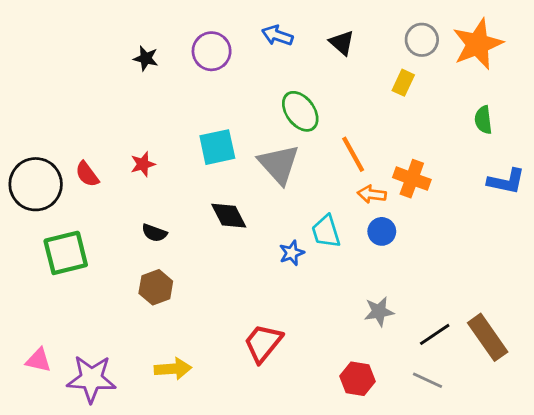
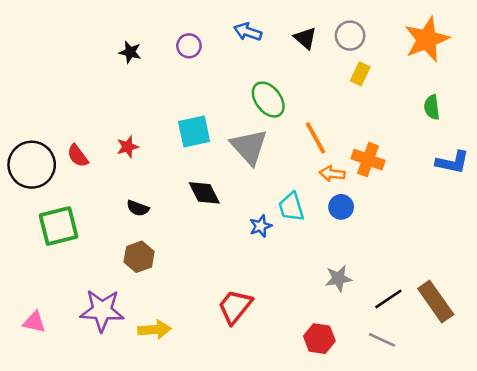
gray circle: (422, 40) -> (350, 36), moved
purple circle: (212, 51) -> (189, 46), size x0.7
purple star: (91, 379) -> (102, 310), moved

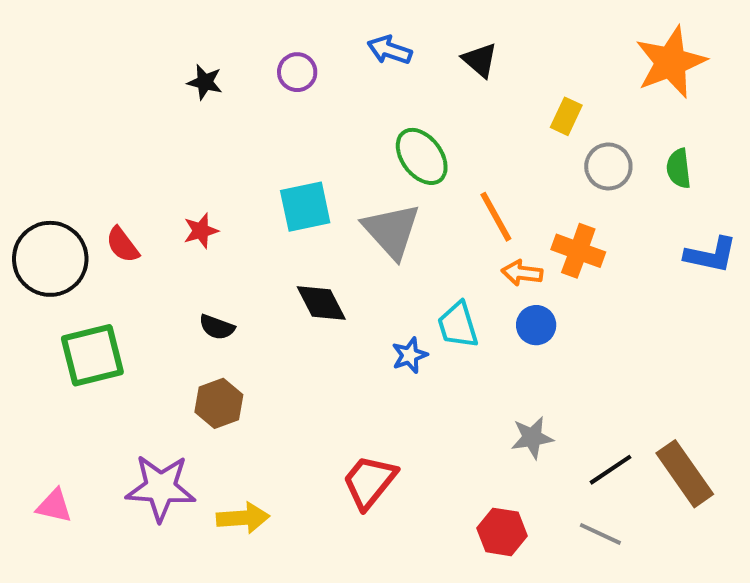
gray circle: (350, 36) -> (608, 166), moved

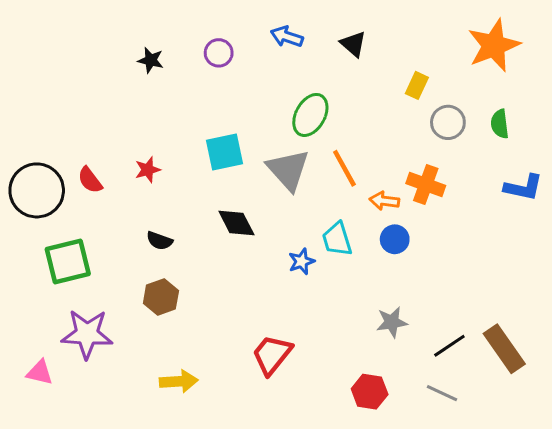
green ellipse: (422, 156) -> (310, 115), turned 66
orange line: (496, 217) -> (344, 168), moved
purple star: (161, 488) -> (87, 334), moved

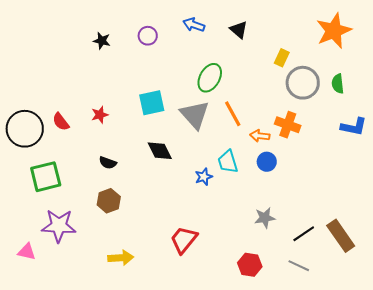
gray circle: (448, 122) -> (303, 83), size x1.4

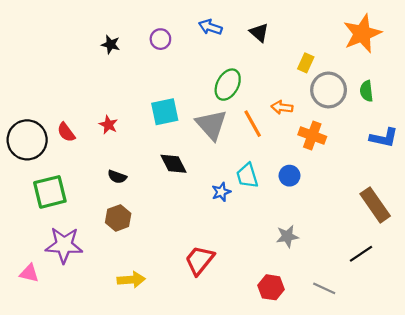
red star: (100, 115) -> (108, 125), turned -30
orange arrow: (260, 136) -> (282, 107), moved
black line: (304, 234) -> (361, 254), moved
brown rectangle: (341, 236) -> (375, 205), moved

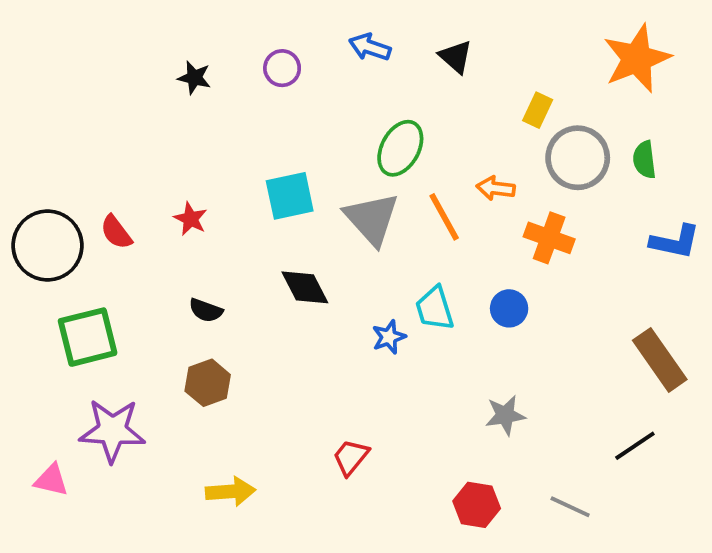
red trapezoid: (200, 260) -> (351, 457), size x0.7

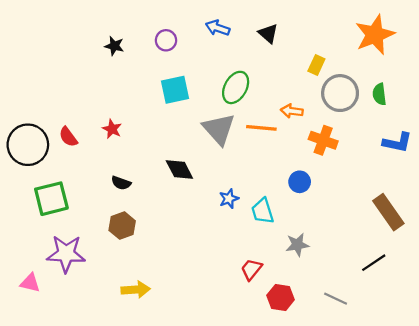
cyan square: (290, 196) -> (175, 90), moved
orange line: (444, 217) -> (261, 128), turned -56
cyan trapezoid: (435, 308) -> (263, 211), moved
red trapezoid: (351, 457) -> (251, 269), moved

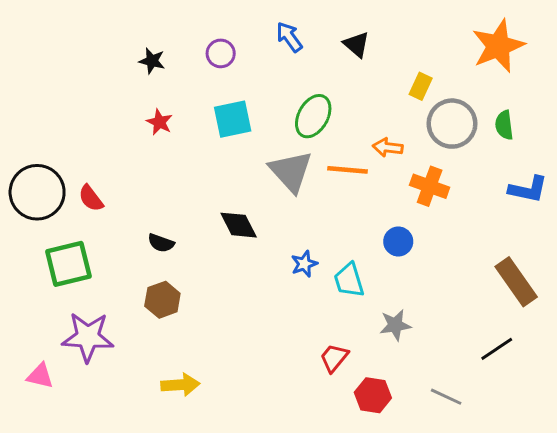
blue arrow: (218, 28) -> (289, 37), turned 35
red star: (112, 129) -> (159, 122), moved
red semicircle: (68, 137) -> (91, 198), moved

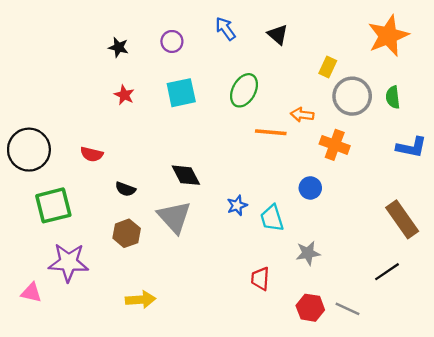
gray triangle: (291, 171) -> (174, 217), moved
red semicircle: (91, 198) -> (92, 154), moved, turned -40
red trapezoid: (334, 358) -> (260, 279), turned -35
red hexagon: (373, 395) -> (310, 308), moved

